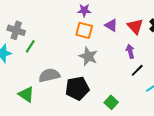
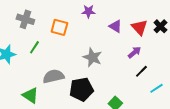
gray cross: (16, 30) -> (25, 19), moved
orange square: (84, 30) -> (59, 27), moved
purple arrow: (130, 51) -> (134, 52), turned 64

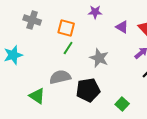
green line: (34, 47) -> (68, 48), moved

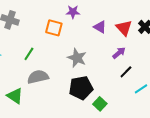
orange square: (66, 28) -> (54, 28), moved
green line: (68, 48) -> (29, 54), moved
black pentagon: (88, 90) -> (81, 88), moved

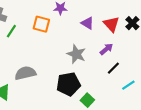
green line: (29, 54) -> (11, 31), moved
gray star: (77, 58) -> (76, 54), moved

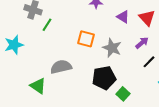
orange square: (41, 24) -> (86, 39), moved

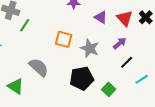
gray semicircle: (61, 67) -> (39, 67), turned 55
green square: (123, 94) -> (109, 89), moved

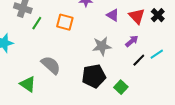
orange square: (64, 39) -> (65, 22), moved
gray star: (90, 48) -> (102, 46), turned -30
cyan line: (142, 79) -> (157, 54), moved

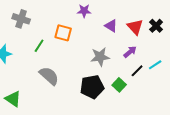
green line: (37, 23) -> (39, 46), moved
green triangle: (28, 84) -> (13, 99), moved
green square: (121, 87) -> (119, 85), moved

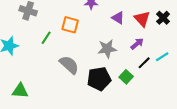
gray semicircle: (49, 76) -> (69, 65), moved
green triangle: (13, 99) -> (20, 91), turned -30

